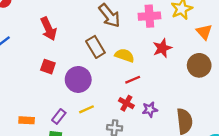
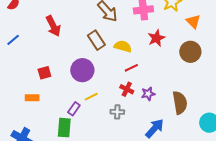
red square: (48, 67) -> (44, 73), moved, turned -32
purple rectangle: (59, 116) -> (74, 109), moved
orange rectangle: (27, 120) -> (32, 98), moved

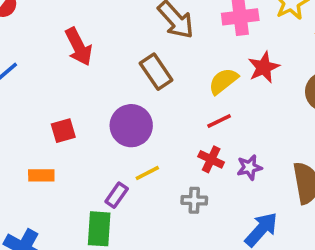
yellow semicircle: (123, 46) -> (223, 81), moved, turned -54

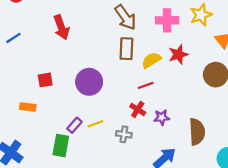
brown rectangle: (156, 72) -> (126, 49), moved, turned 30
yellow line: (147, 173) -> (95, 124), moved

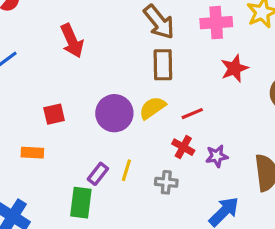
yellow semicircle: (151, 60) -> (152, 108), moved
yellow line: (95, 124) -> (126, 170), turned -49

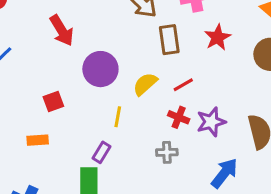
brown rectangle: (163, 65) -> (169, 40), moved
purple circle: (114, 113) -> (100, 69), moved
purple star: (217, 156) -> (211, 122), size x1.4
yellow line: (126, 170) -> (118, 117), moved

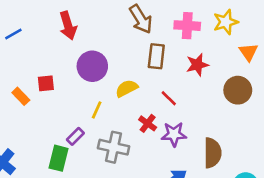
red line: (183, 85) -> (169, 98), moved, turned 60
orange rectangle: (38, 140) -> (21, 96), moved, turned 36
gray cross: (167, 152) -> (114, 147), moved, size x1.6

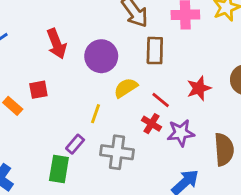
red arrow: (68, 26) -> (57, 44), moved
red star: (197, 65) -> (199, 88), moved
purple circle: (92, 66) -> (101, 56), moved
red line: (169, 98) -> (161, 100), moved

